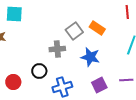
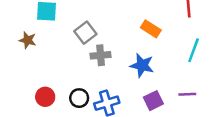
gray square: (74, 31) -> (85, 33), moved
black circle: (39, 71) -> (79, 98), moved

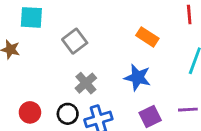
gray cross: (101, 55) -> (86, 83), moved, turned -36

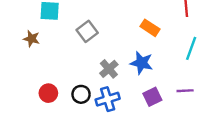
gray cross: (86, 83) -> (109, 69), moved

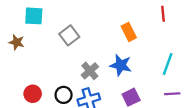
orange rectangle: (150, 28) -> (129, 32), turned 30
cyan line: (191, 48) -> (168, 64), moved
purple line: (185, 91) -> (172, 94), moved

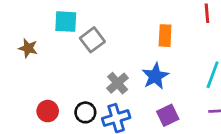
cyan square: (34, 16) -> (66, 22), moved
orange rectangle: (129, 32) -> (165, 36), turned 30
blue star: (121, 65) -> (155, 76), turned 30

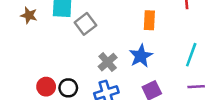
brown star: (28, 48) -> (29, 15), moved
black circle: (85, 112) -> (68, 88), moved

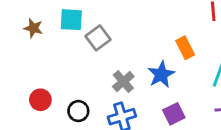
orange rectangle: (149, 20) -> (185, 48), moved, turned -30
red circle: (46, 87) -> (40, 100), moved

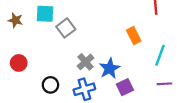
blue star: (161, 74) -> (110, 68), moved
red circle: (40, 100) -> (19, 63), moved

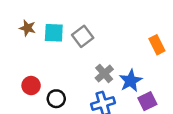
cyan square: (45, 14) -> (54, 33), moved
red circle: (19, 63) -> (31, 86), moved
black circle: (50, 85) -> (56, 99), moved

